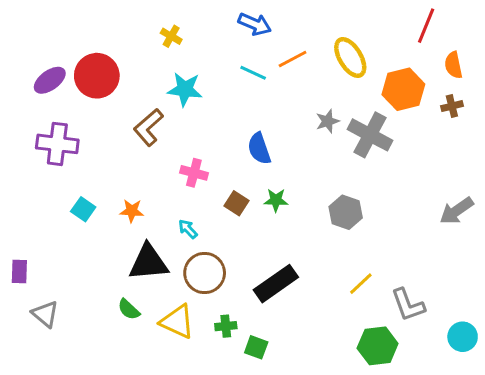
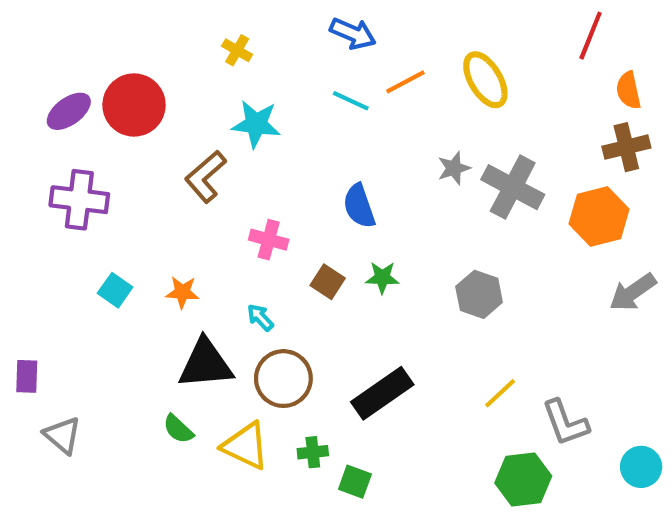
orange hexagon: (403, 89) -> (599, 217), moved
brown cross: (452, 106) -> (626, 147), size x1.5

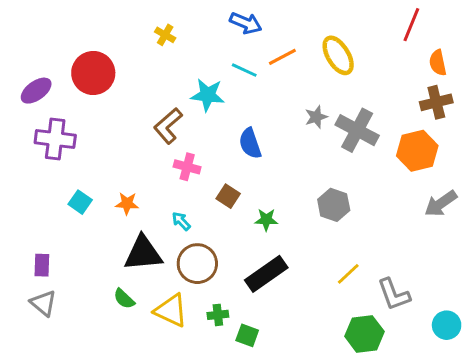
purple ellipse: (69, 111) -> (36, 91), moved
cyan star: (256, 124) -> (208, 95), moved
brown L-shape: (206, 177) -> (168, 126), moved
green star: (382, 278) -> (266, 220), moved
purple rectangle: (27, 376) -> (42, 265), moved

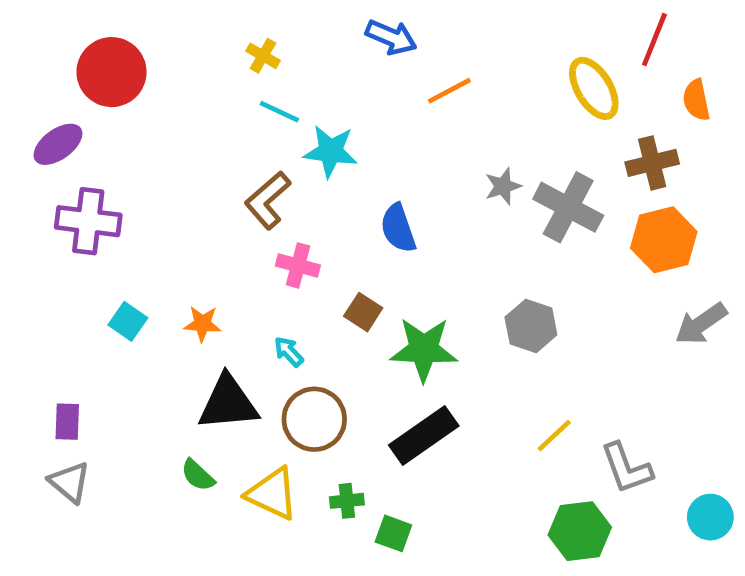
yellow ellipse: (338, 55) -> (594, 88), moved
cyan line: (244, 70) -> (279, 112), moved
red circle: (93, 73) -> (112, 72), moved
brown cross: (436, 102) -> (652, 163), moved
green star: (266, 220) -> (424, 349), size x1.8

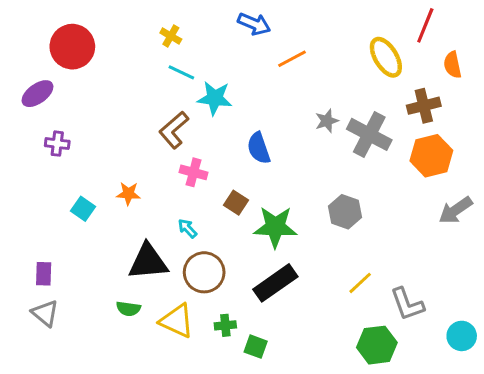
purple cross: (88, 221) -> (57, 144), size x0.6
orange star: (202, 324) -> (128, 194), moved
green semicircle: (198, 475) -> (128, 309), turned -35

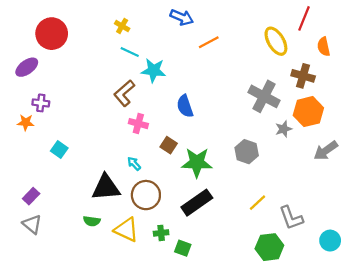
brown cross: (424, 106) -> (303, 76), turned 30
gray star: (327, 121) -> (284, 129), moved
orange star: (128, 194) -> (26, 122), moved
purple rectangle: (44, 274) -> (31, 196), turned 42

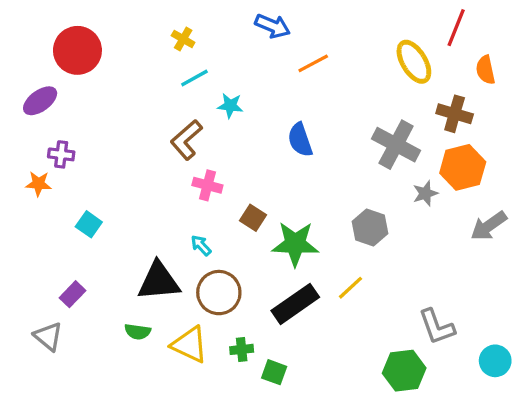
cyan line: (130, 52) -> (194, 78), turned -54
cyan star: (153, 70) -> (230, 106), size x0.7
blue semicircle: (185, 106) -> (300, 140), moved
purple rectangle: (31, 196) -> (73, 294), moved
yellow line: (258, 203) -> (351, 288), moved

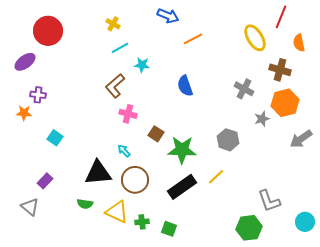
gray cross: (396, 145) -> (244, 89), size x0.7
green cross: (242, 349) -> (142, 222), moved

